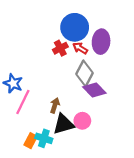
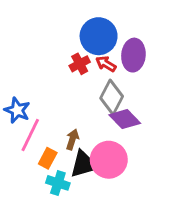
pink circle: (82, 121) -> (109, 160), size x1.6
orange rectangle: (31, 141) -> (48, 158), moved

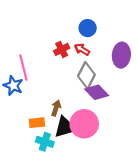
blue circle: (99, 36) -> (88, 28), moved, size x0.6
purple ellipse: (133, 55) -> (121, 55), moved
pink line: (30, 135) -> (23, 67), moved, turned -40
orange rectangle: (48, 158) -> (37, 123), turned 56

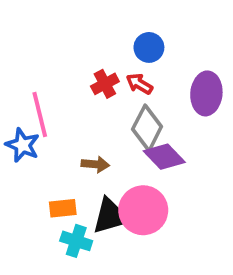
brown arrow: (56, 108) -> (95, 164), moved, turned 77

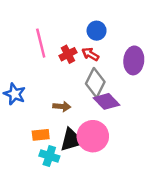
pink line: (40, 114) -> (41, 43), moved

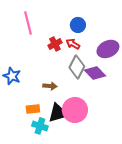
pink line: (41, 43) -> (28, 23), moved
purple ellipse: (134, 60) -> (108, 49), turned 60
purple diamond: (106, 101) -> (95, 73), moved

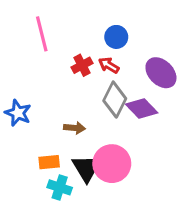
purple ellipse: (108, 49) -> (161, 73), turned 70
black triangle: (58, 113) -> (86, 168), turned -45

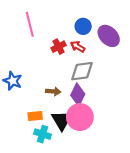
purple ellipse: (161, 73) -> (109, 36), moved
gray diamond: (115, 100) -> (82, 71), turned 55
purple diamond: (142, 108) -> (78, 95), moved, turned 70

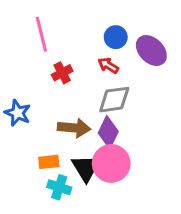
red cross: (59, 47) -> (62, 73), moved
brown arrow: (53, 91) -> (74, 128), size x1.5

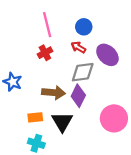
pink line: (41, 34) -> (47, 25), moved
purple ellipse: (151, 51) -> (107, 55), moved
pink circle: (111, 163) -> (114, 118), moved
cyan cross: (59, 187) -> (36, 143), moved

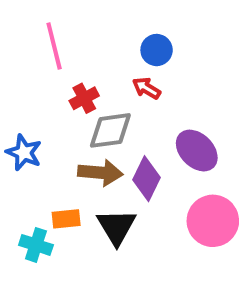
pink line: (47, 25) -> (54, 46), moved
purple ellipse: (107, 55) -> (197, 151), moved
gray diamond: (83, 72) -> (110, 130), moved
cyan cross: (36, 143) -> (36, 245), moved

